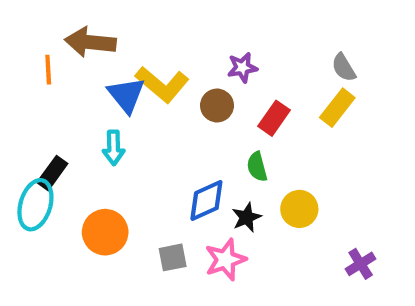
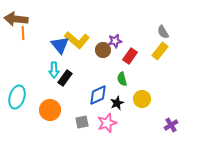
brown arrow: (90, 42) -> (16, 19), moved
purple star: (242, 68) -> (115, 41), moved
black rectangle: (52, 173) -> (65, 78), moved

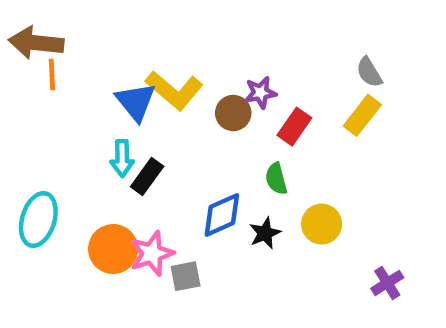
pink star: (107, 123) -> (152, 254), moved

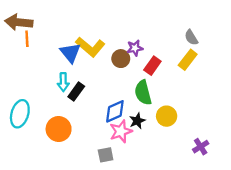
green semicircle: (276, 179) -> (143, 93), size x1.5
pink star: (152, 254) -> (121, 131), moved
gray square: (186, 276) -> (106, 155), moved

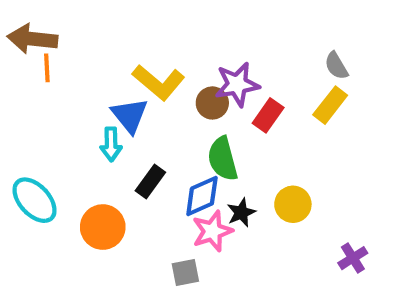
purple star: (135, 48) -> (237, 84), size x1.5
blue triangle: (70, 53) -> (130, 115), moved
black rectangle: (76, 91) -> (150, 182), moved
green semicircle: (143, 93) -> (223, 159), moved
cyan ellipse: (20, 114) -> (35, 200), turned -60

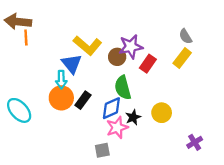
orange circle: (103, 227) -> (61, 98), moved

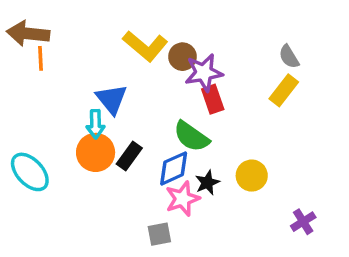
yellow L-shape: (87, 45) -> (145, 46), moved
brown circle: (117, 57) -> (182, 57), moved
red rectangle: (148, 64) -> (213, 99), moved, turned -54
green semicircle: (123, 88) -> (191, 136), turned -40

